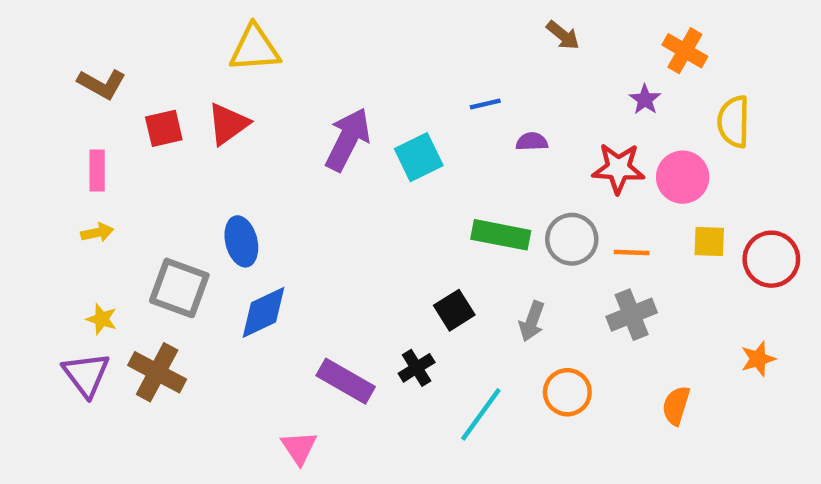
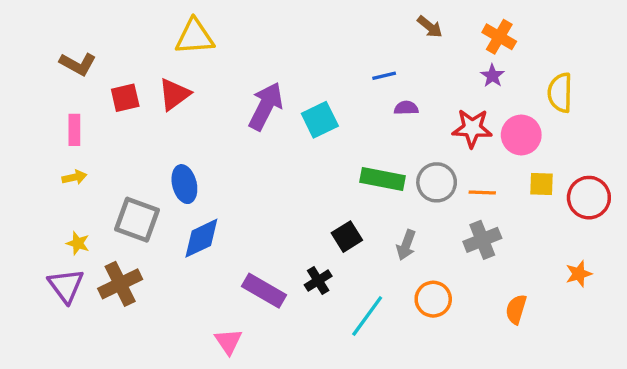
orange cross: (685, 51) -> (499, 37), moved
blue line: (485, 104) -> (384, 76), moved
brown cross: (157, 372) -> (120, 284), turned 36

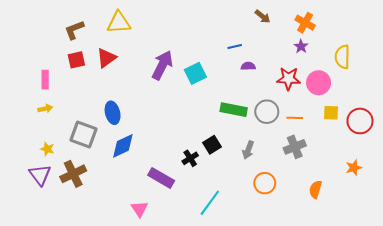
brown L-shape: (78, 64) -> (74, 30), moved, turned 130
black cross: (318, 281) -> (190, 158), moved
cyan line: (367, 316) -> (210, 203), moved

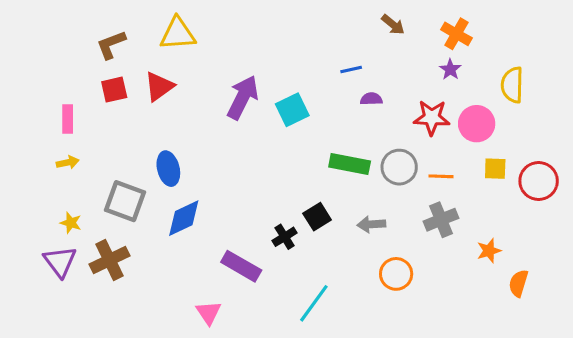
gray arrow: (248, 150) -> (371, 224), turned 66
orange star: (354, 168) -> (489, 251), moved
orange semicircle: (315, 189) -> (518, 283), moved

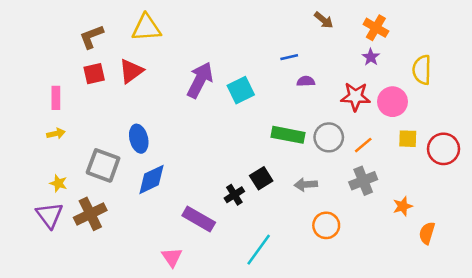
orange line: (441, 176) -> (363, 145), turned -42

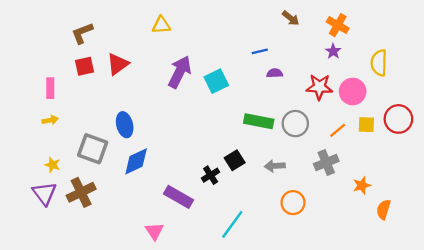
yellow triangle: (146, 28) -> (161, 25), moved, size x0.7
orange line: (363, 145) -> (338, 130), moved
red circle: (443, 149) -> (398, 119), moved

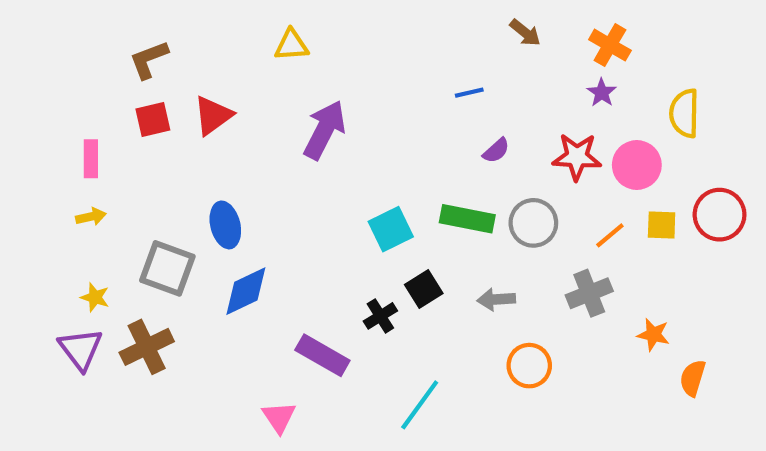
purple semicircle: (275, 73) -> (496, 151), moved, turned 140
cyan square: (216, 81) -> (391, 229), moved
orange star: (362, 185) -> (653, 335), turned 30

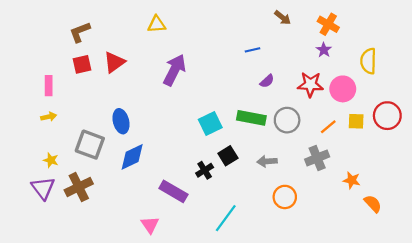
orange semicircle: (693, 378) -> (373, 204), turned 120

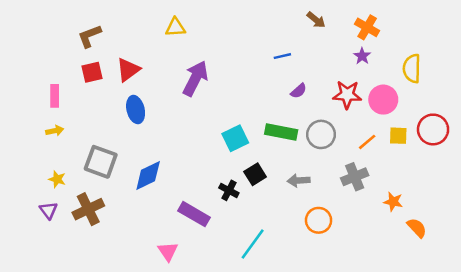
blue ellipse: (121, 121) -> (136, 110), moved
black cross: (205, 170) -> (229, 190), turned -30
purple triangle: (43, 188) -> (48, 210), size x0.7

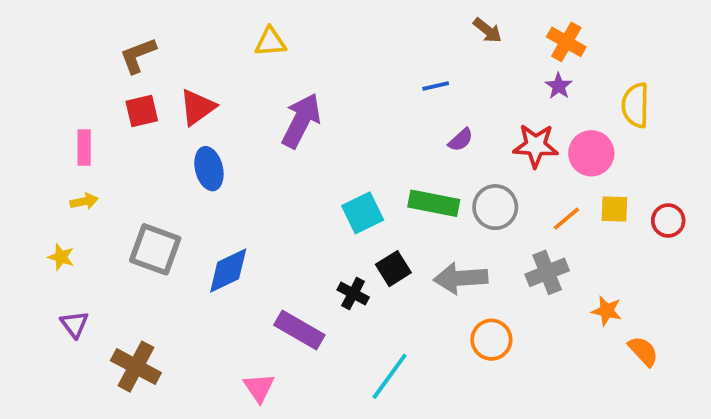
red circle: (433, 129) -> (668, 221), moved, size x0.7
yellow star: (57, 179) -> (61, 257), moved
gray arrow: (299, 180) -> (461, 278), size x1.5
brown cross: (88, 209) -> (136, 367), moved, turned -36

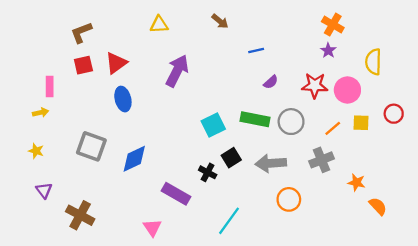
brown arrow: (488, 30) -> (220, 21), moved
yellow arrow: (84, 201) -> (41, 113), moved
red circle: (668, 221) -> (394, 114), moved

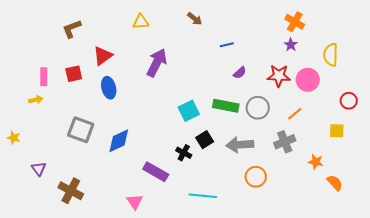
red square: (83, 65) -> (74, 74), moved
yellow square: (361, 123) -> (337, 131), moved
yellow star: (36, 151) -> (14, 138), moved
cyan line: (229, 221) -> (203, 196), turned 60

